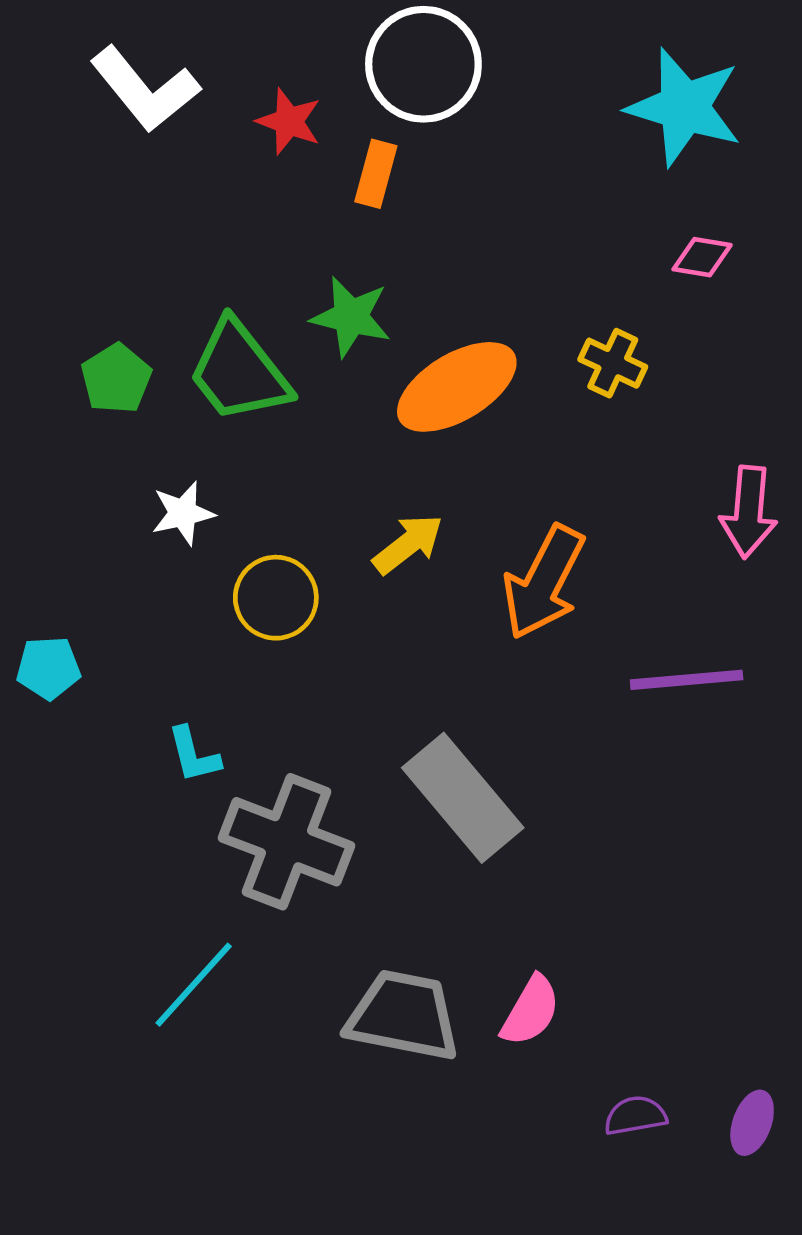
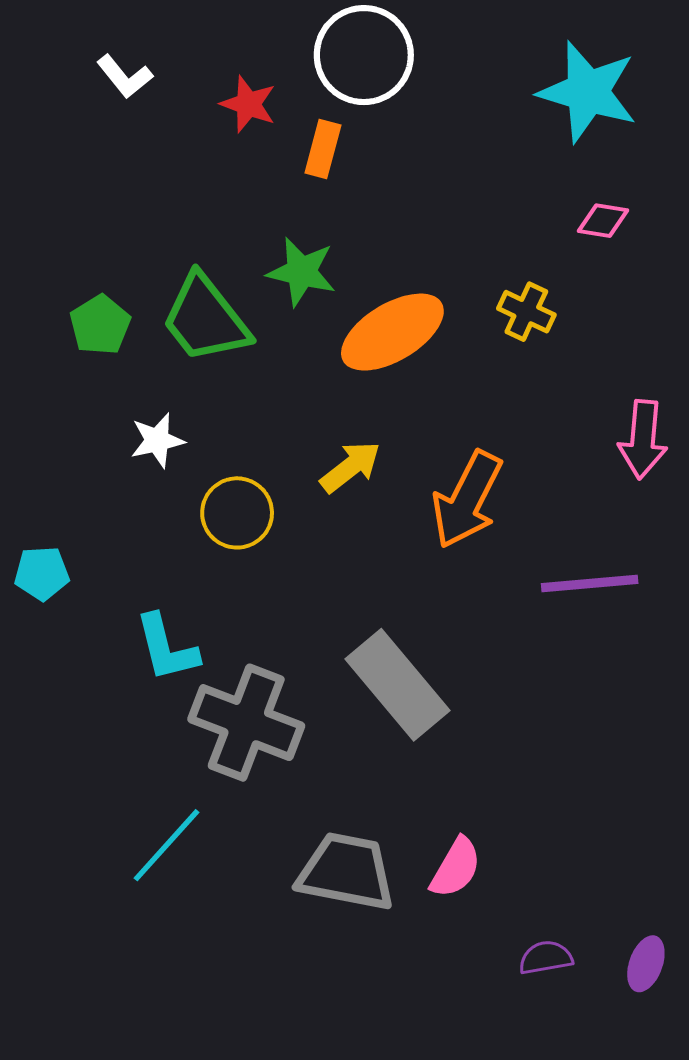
white L-shape: (145, 89) -> (125, 77), size x0.6
cyan L-shape: (194, 755) -> (167, 648), size x1.4

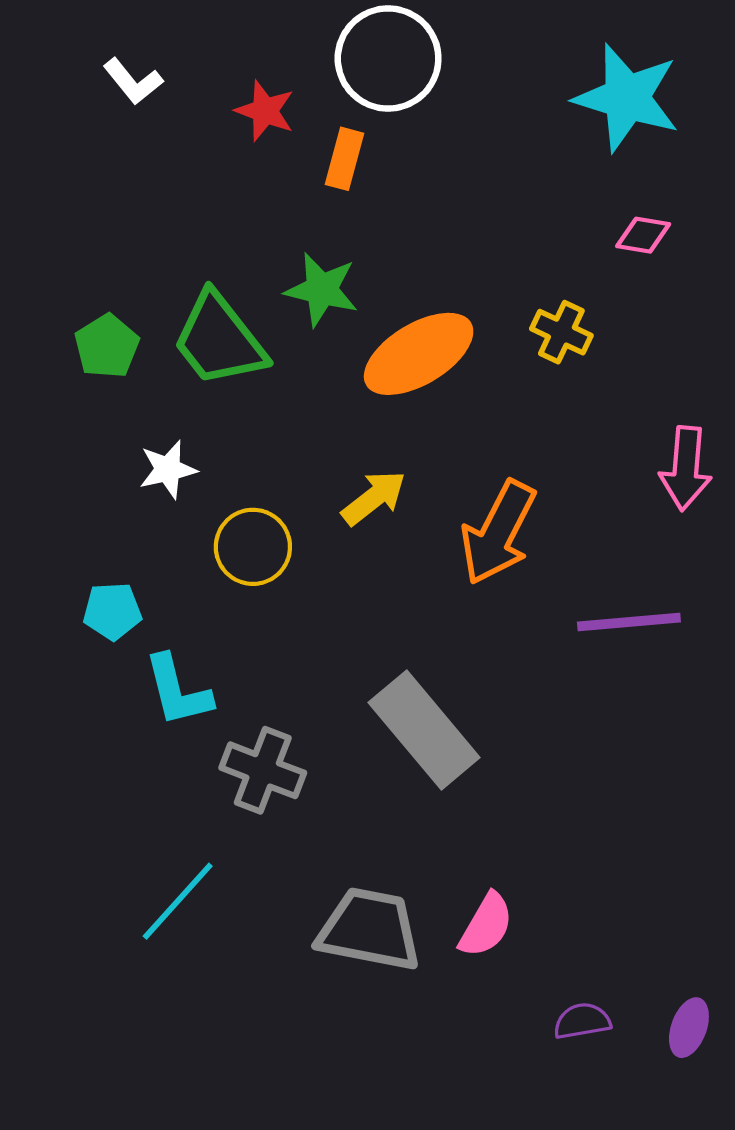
cyan pentagon: (42, 573) -> (112, 611), moved
gray cross: (246, 723) -> (263, 770), size x0.7

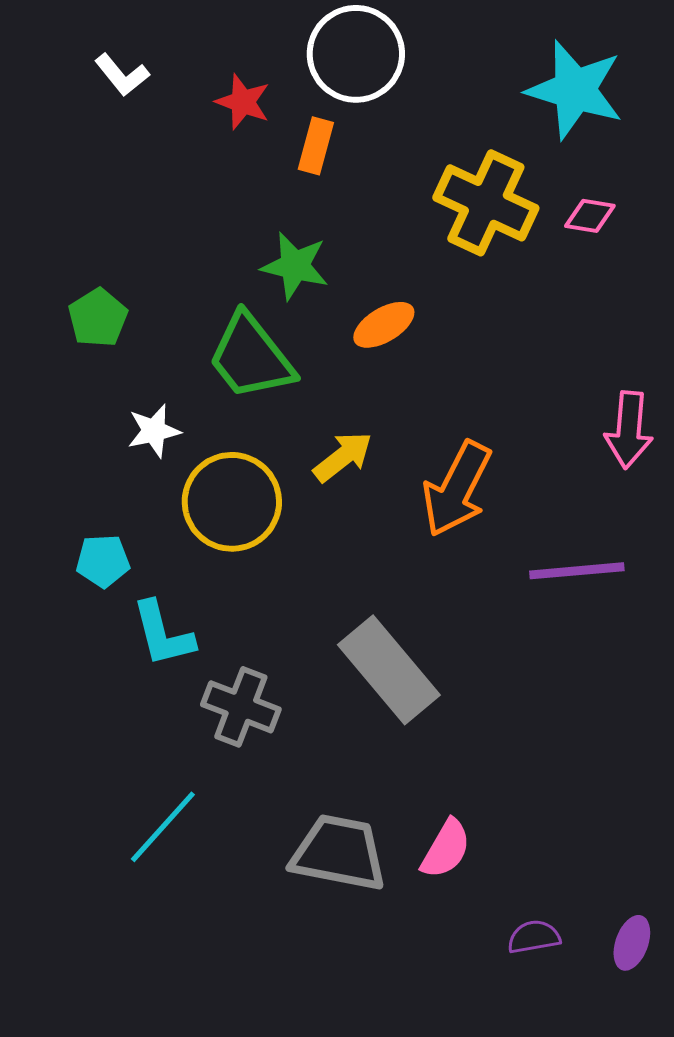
yellow cross: (561, 332) -> (486, 203), moved, size x1.8
green trapezoid: (219, 340) -> (251, 357), moved
orange ellipse: (419, 354) -> (384, 325), size x0.6
yellow circle: (253, 547) -> (232, 502), size x1.4

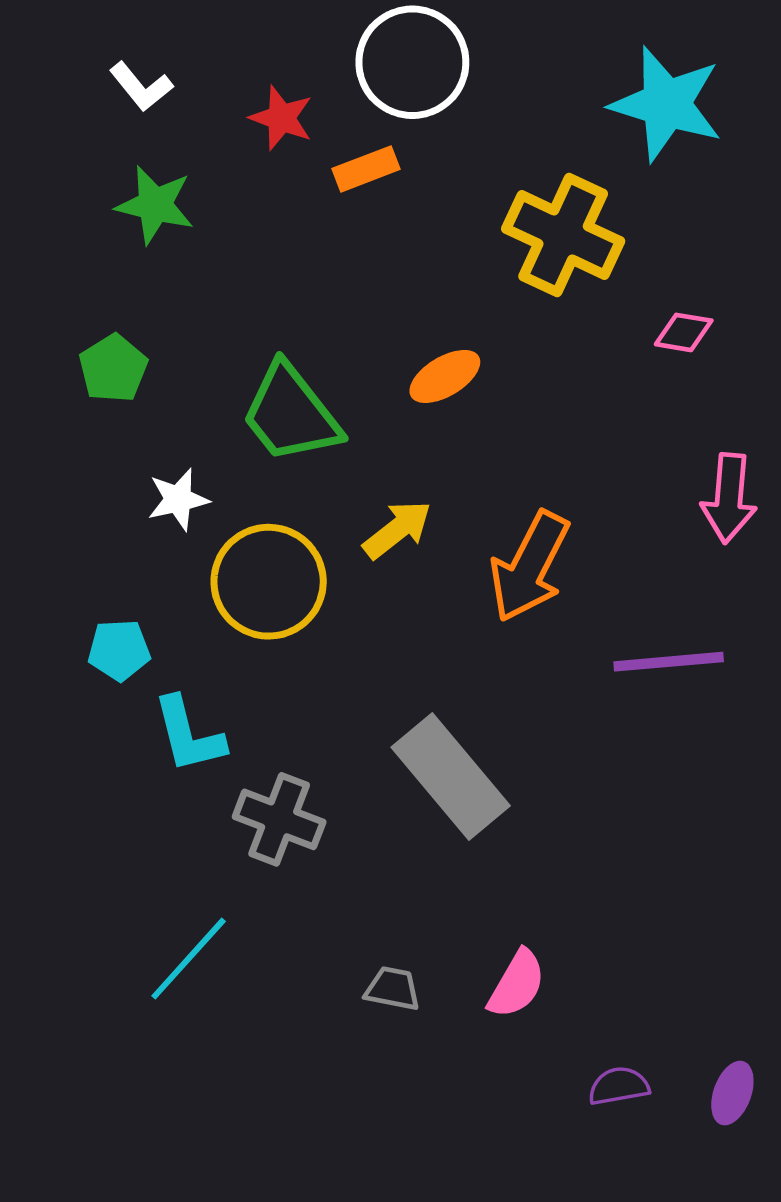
orange rectangle: (316, 146) -> (366, 169), turned 54
pink diamond: (590, 216) -> (684, 332), moved
green star: (295, 266) -> (155, 205), moved
gray trapezoid: (339, 853) -> (393, 989), size x0.5

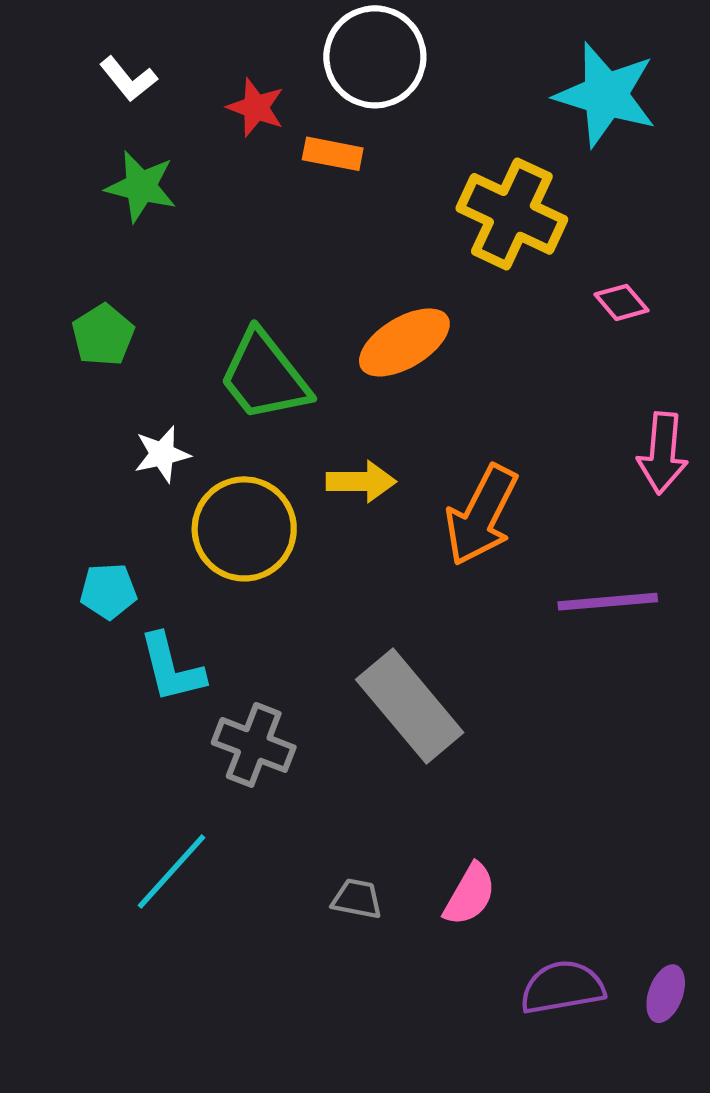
orange rectangle: (366, 169) -> (333, 154), turned 32
pink diamond: (684, 332) -> (621, 302), turned 40
orange ellipse: (445, 376) -> (404, 342), size x1.4
yellow arrow: (397, 530) -> (361, 482), turned 38
purple semicircle: (619, 1086) -> (562, 987), size x1.5

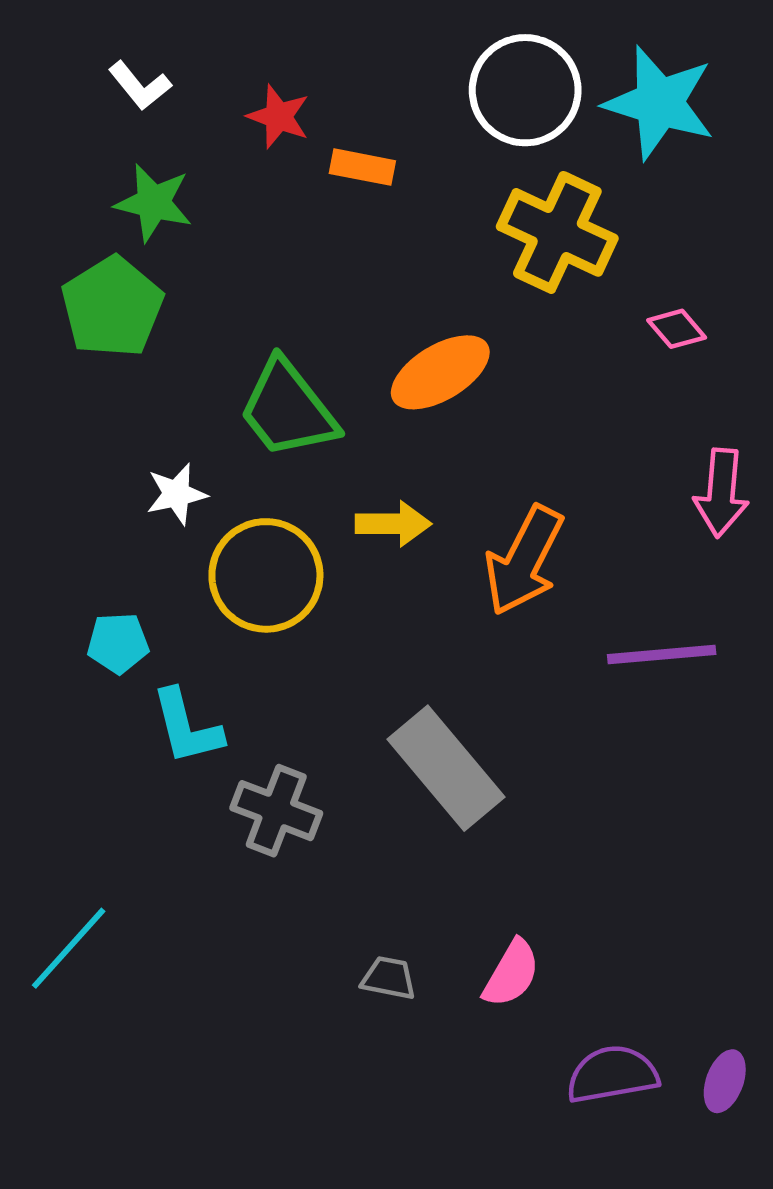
white circle: (375, 57) -> (525, 90), moved
green pentagon: (103, 335) -> (112, 307), moved, size x1.5
cyan line: (172, 871) -> (69, 948), moved

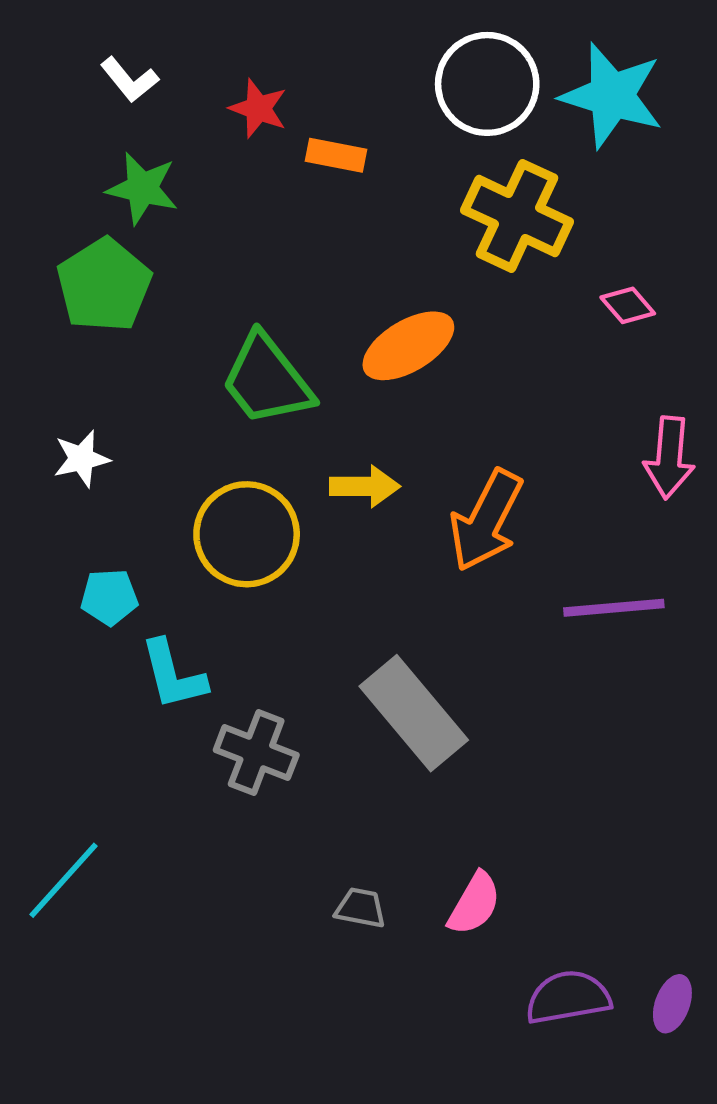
white star: (176, 494) -> (82, 459), moved

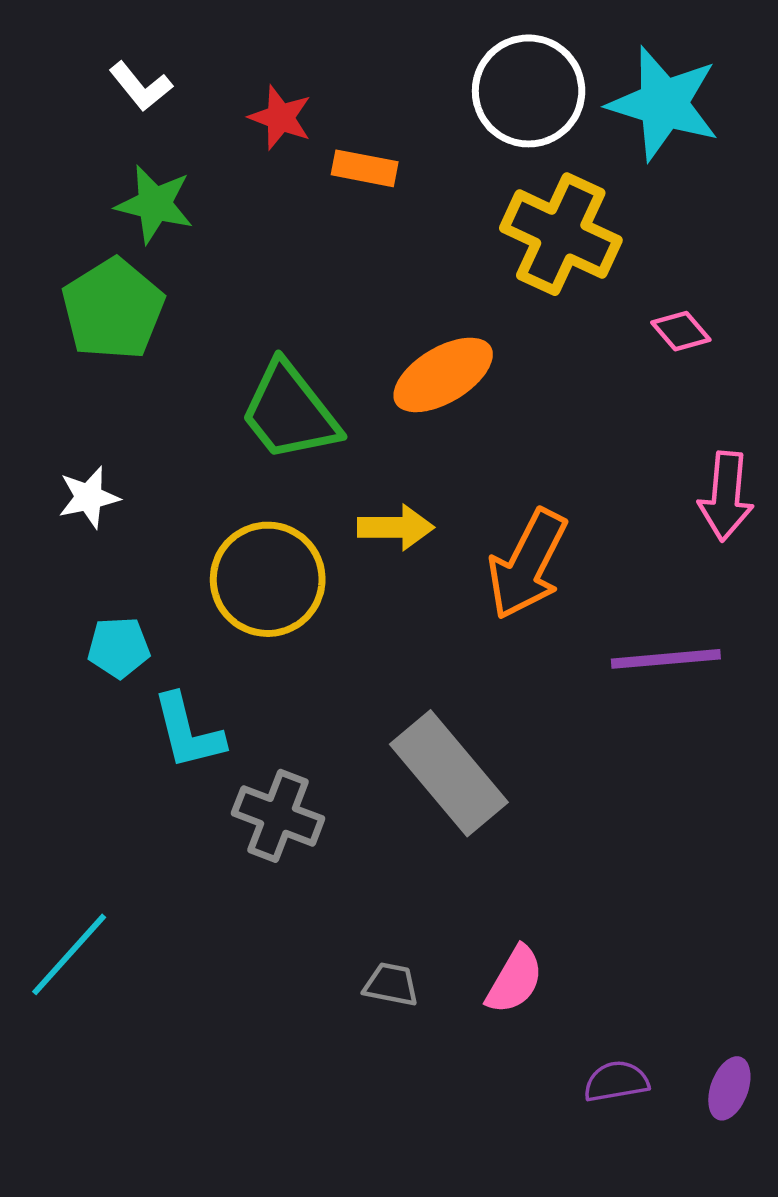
purple semicircle: (568, 997) -> (616, 1081), size x0.7

